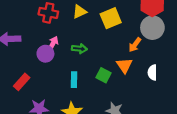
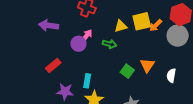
yellow triangle: (79, 12) -> (121, 26), moved
orange arrow: (135, 45) -> (156, 25), moved
cyan rectangle: (74, 80) -> (87, 81), moved

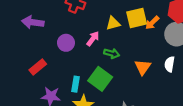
pink arrow: (87, 36) -> (93, 39), moved
green arrow: (109, 44) -> (112, 53), moved
green square: (127, 71) -> (100, 79), moved, size x1.5
white semicircle: (171, 76) -> (170, 64), moved

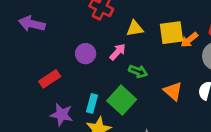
purple arrow: (33, 22) -> (32, 24), moved
yellow triangle: (113, 23) -> (135, 29), moved
orange triangle: (143, 67) -> (173, 91), turned -30

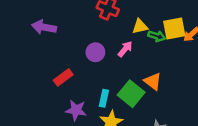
green arrow: (138, 71) -> (157, 36), moved
orange triangle: (173, 91) -> (153, 81), moved

